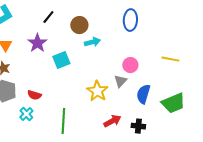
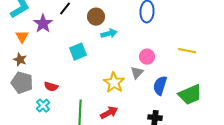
purple star: (37, 43) -> (43, 24), moved
red arrow: (112, 121) -> (109, 113), moved

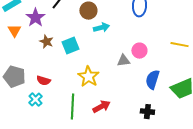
brown star: (20, 60) -> (46, 42), moved
gray triangle: (137, 73) -> (123, 61), moved, turned 40
yellow star: (114, 83) -> (88, 77), moved

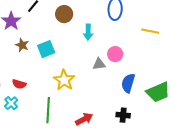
cyan arrow: (101, 28) -> (88, 32), moved, turned 105
yellow line: (179, 45) -> (150, 31), moved
red arrow: (101, 107) -> (84, 119), moved

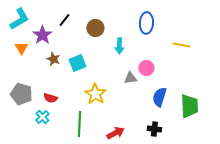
green trapezoid: (158, 92) -> (189, 106), turned -70

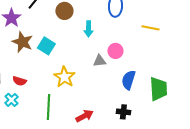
brown star: (53, 59) -> (22, 42), size x1.5
cyan square: (77, 63) -> (46, 46), turned -36

